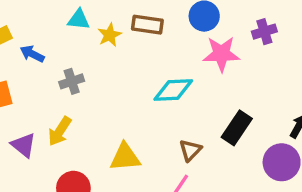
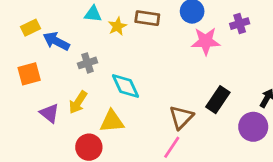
blue arrow: (32, 54) -> (56, 41), size x1.4
cyan diamond: (173, 90) -> (126, 86), moved, turned 68
brown triangle: (190, 150) -> (181, 117), size x1.4
yellow triangle: (125, 157) -> (112, 121), moved

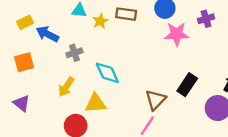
purple triangle: (49, 113) -> (22, 103), moved

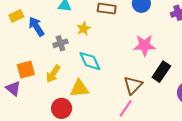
yellow star: (100, 21) -> (84, 29), moved
blue arrow: (47, 34) -> (36, 26), turned 30
pink star: (177, 34) -> (145, 45), moved
orange square: (24, 62) -> (26, 70), moved

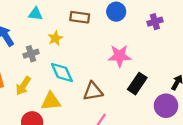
brown triangle: (133, 85) -> (93, 91), moved, turned 36

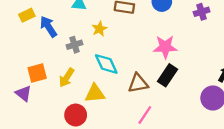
black rectangle: (137, 84) -> (168, 75), moved

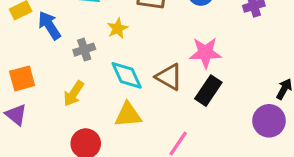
orange square: (37, 73) -> (22, 78), moved
brown triangle: (138, 83) -> (169, 77), moved, turned 40
yellow triangle: (95, 93) -> (128, 115), moved

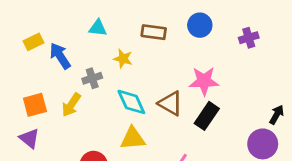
yellow star: (118, 28) -> (123, 59), turned -30
yellow arrow: (74, 94) -> (71, 105), moved

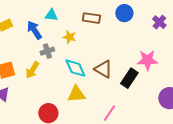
purple cross: (249, 38) -> (159, 22), turned -32
blue arrow: (60, 56) -> (34, 30), moved
pink star: (204, 81) -> (147, 60), moved

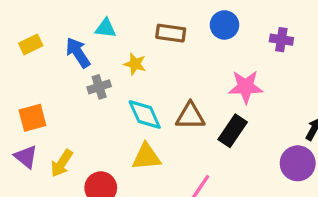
purple cross: (159, 22) -> (281, 40), turned -32
pink star: (147, 60) -> (246, 87), moved
brown triangle: (103, 69) -> (190, 116), turned -30
yellow arrow: (32, 70) -> (62, 163), moved

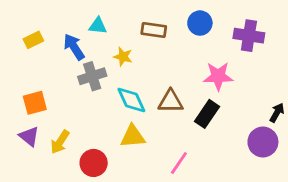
purple cross: (281, 40) -> (249, 36), size x1.5
gray cross: (99, 87) -> (92, 76), size x1.4

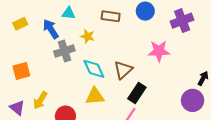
purple cross: (249, 36) -> (182, 21), turned -30
brown triangle: (171, 101) -> (123, 70), turned -42
black rectangle: (207, 114) -> (137, 93), moved
purple triangle: (29, 136) -> (17, 108), moved

